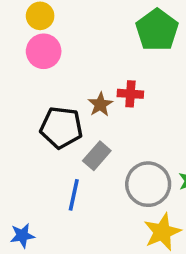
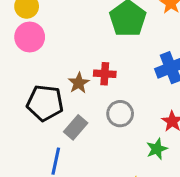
gray circle: (148, 184) -> (120, 114), moved, size x0.7

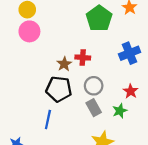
black pentagon: (45, 103) -> (59, 89), moved
gray rectangle: (76, 127) -> (94, 108), moved, turned -70

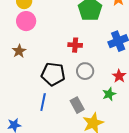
brown star: (64, 64) -> (19, 51), moved
gray rectangle: (94, 108) -> (77, 105), moved

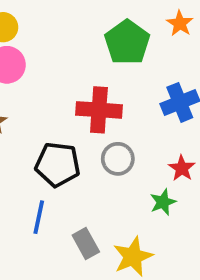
red cross: (75, 45) -> (99, 110), size x1.6
gray rectangle: (77, 105) -> (86, 243), moved

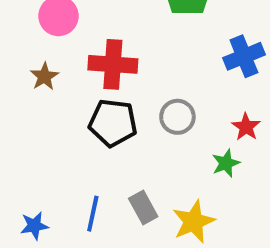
red cross: (99, 110) -> (113, 64), moved
blue line: (39, 217) -> (93, 214), moved

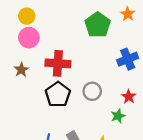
black pentagon: (113, 123) -> (58, 94), turned 30

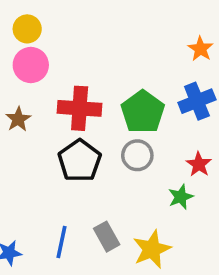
orange star: (128, 14) -> (201, 49), moved
green pentagon: (98, 25) -> (143, 112), moved

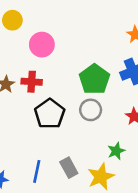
pink circle: (31, 65) -> (42, 45), moved
red cross: (80, 108) -> (32, 82), moved, size x0.7
green star: (181, 197) -> (116, 151), moved

